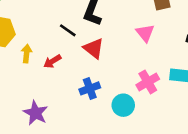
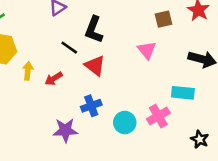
pink cross: (148, 82) -> (158, 116), moved
purple star: (36, 113) -> (65, 130), moved, turned -30

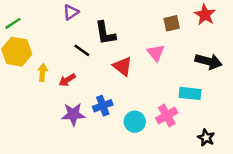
black L-shape: (94, 29) -> (105, 33), turned -30
red triangle: (95, 66) -> (122, 66), moved
purple star: (65, 130) -> (73, 114), moved

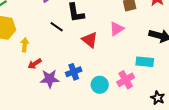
pink triangle: (156, 53) -> (117, 29), turned 35
red arrow: (67, 80) -> (35, 64), moved

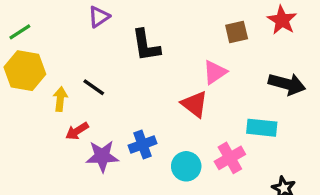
black line: (57, 27) -> (94, 87), moved
red triangle: (90, 40) -> (195, 104), moved

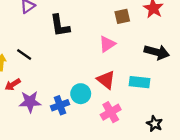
red triangle: (195, 104) -> (106, 80), moved
blue cross: (143, 144) -> (60, 105), moved
pink cross: (230, 158) -> (111, 112), moved
cyan circle: (186, 166) -> (81, 94), moved

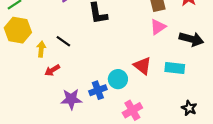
pink triangle: (107, 44) -> (158, 27), moved
purple star: (30, 102) -> (71, 99), moved
pink cross: (111, 112) -> (132, 110), moved

